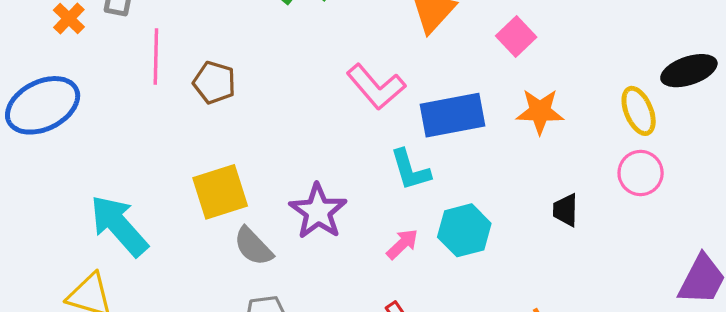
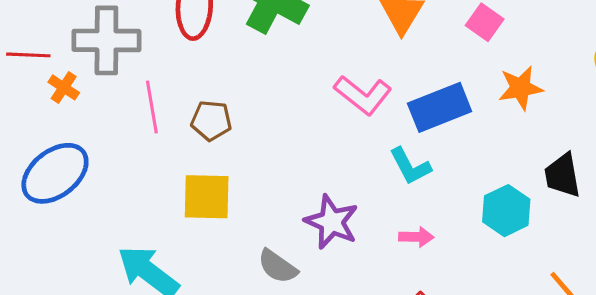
yellow square: (220, 192) -> (207, 197), moved, turned 30
black trapezoid: (566, 210) -> (562, 175), size x1.4
cyan hexagon: (464, 230) -> (506, 211), moved
pink arrow: (402, 244) -> (416, 237), turned 56

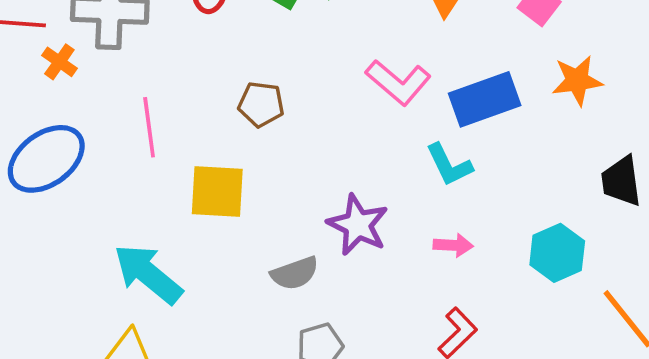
pink line: (152, 107) -> (149, 127), moved
brown pentagon: (211, 121) -> (261, 104), moved
cyan hexagon: (506, 211) -> (557, 253), moved
gray semicircle: (278, 266) -> (295, 273), turned -57

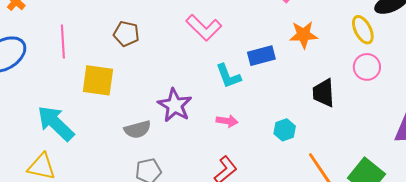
blue rectangle: (485, 99) -> (261, 56), moved, size x0.7
cyan hexagon: (557, 253) -> (285, 130), size x0.7

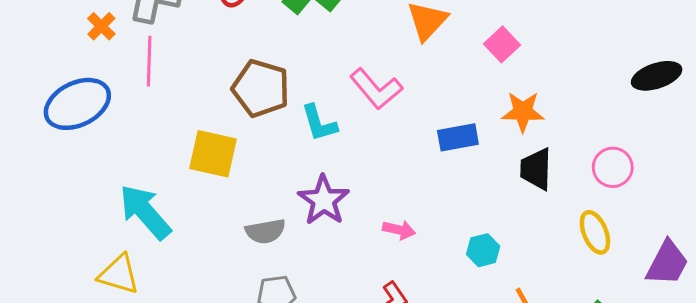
yellow ellipse: (363, 30) -> (595, 232), moved
brown pentagon: (126, 34) -> (261, 88), size x1.5
pink line: (63, 42) -> (149, 61), moved
cyan L-shape: (228, 76) -> (319, 123), moved
black trapezoid: (324, 93) -> (536, 169), moved

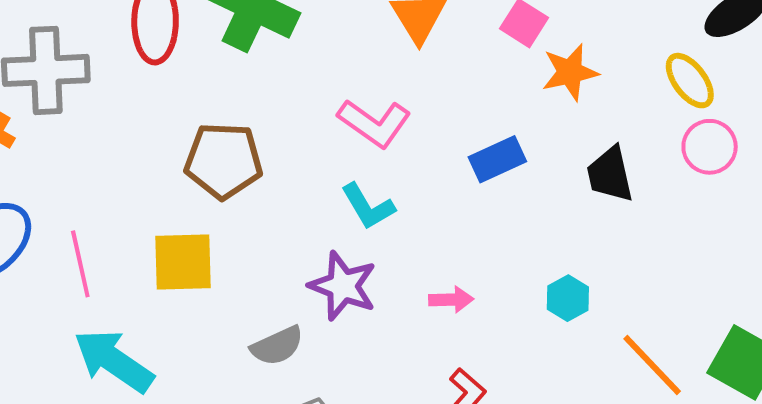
pink line: (149, 61) -> (80, 264), moved
orange star: (523, 112) -> (570, 72), moved
cyan L-shape: (319, 123) -> (368, 206), moved
yellow ellipse: (595, 232) -> (690, 81), moved

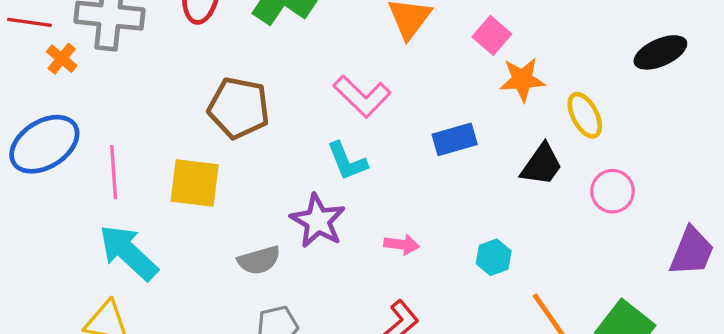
yellow ellipse: (690, 81) -> (585, 115), moved
pink circle: (710, 147) -> (612, 191), moved
black trapezoid: (610, 174) -> (542, 165), turned -141

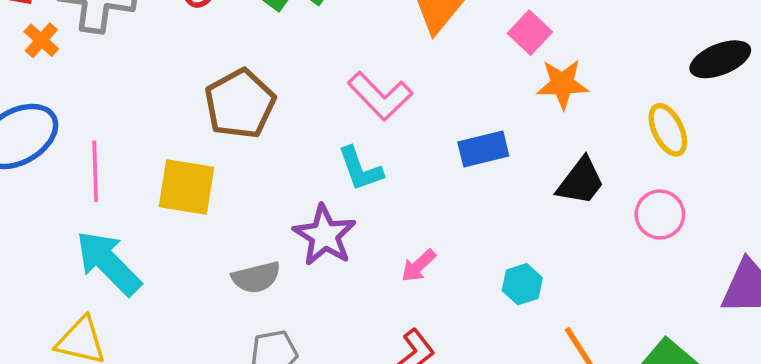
brown pentagon: (239, 108) -> (240, 104), turned 30
yellow ellipse: (585, 115) -> (668, 130), moved
pink arrow: (402, 244) -> (418, 266), turned 128

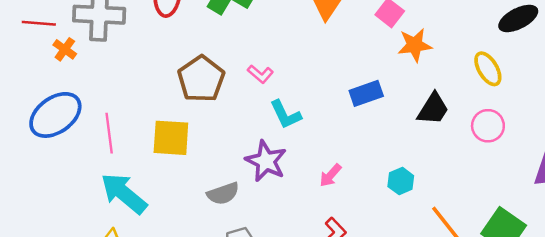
pink L-shape: (380, 96) -> (260, 74), moved, size x0.6

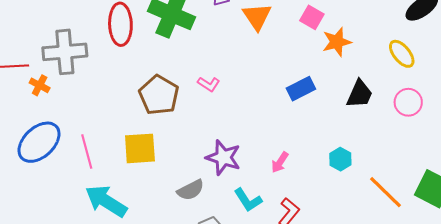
cyan L-shape: (285, 115) -> (248, 200), moved

